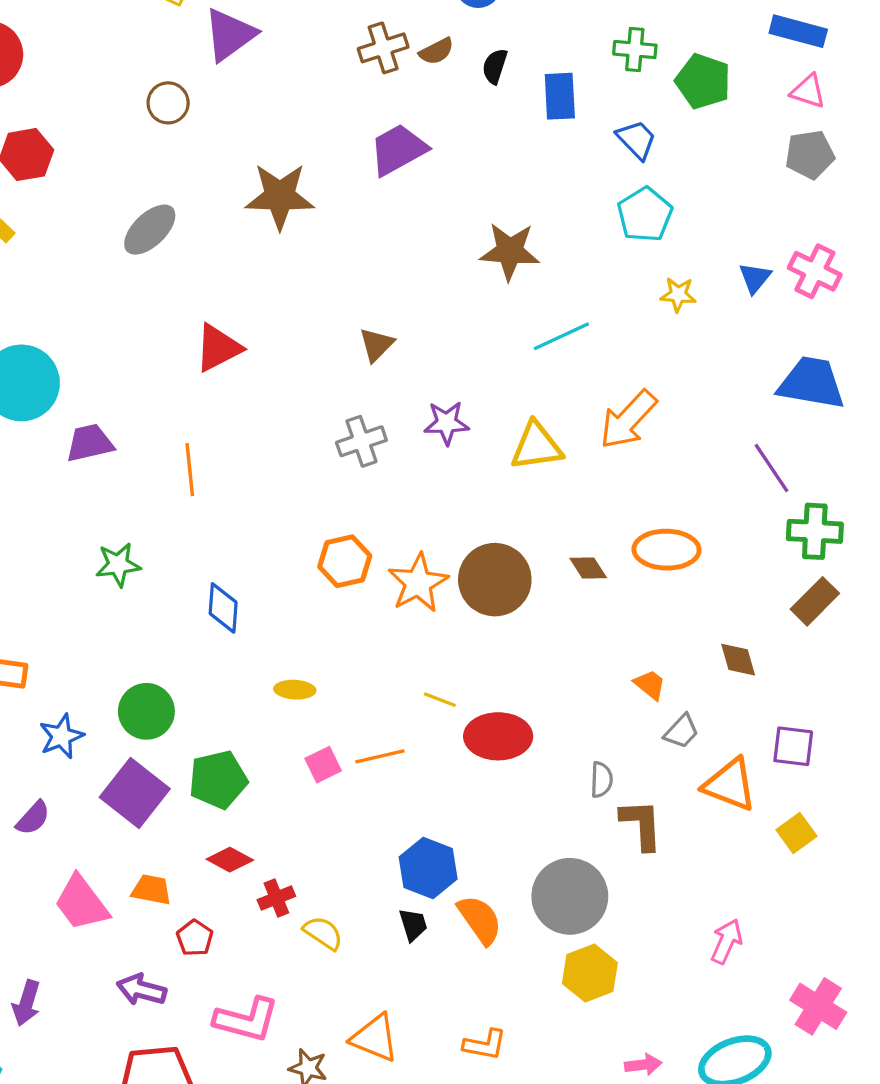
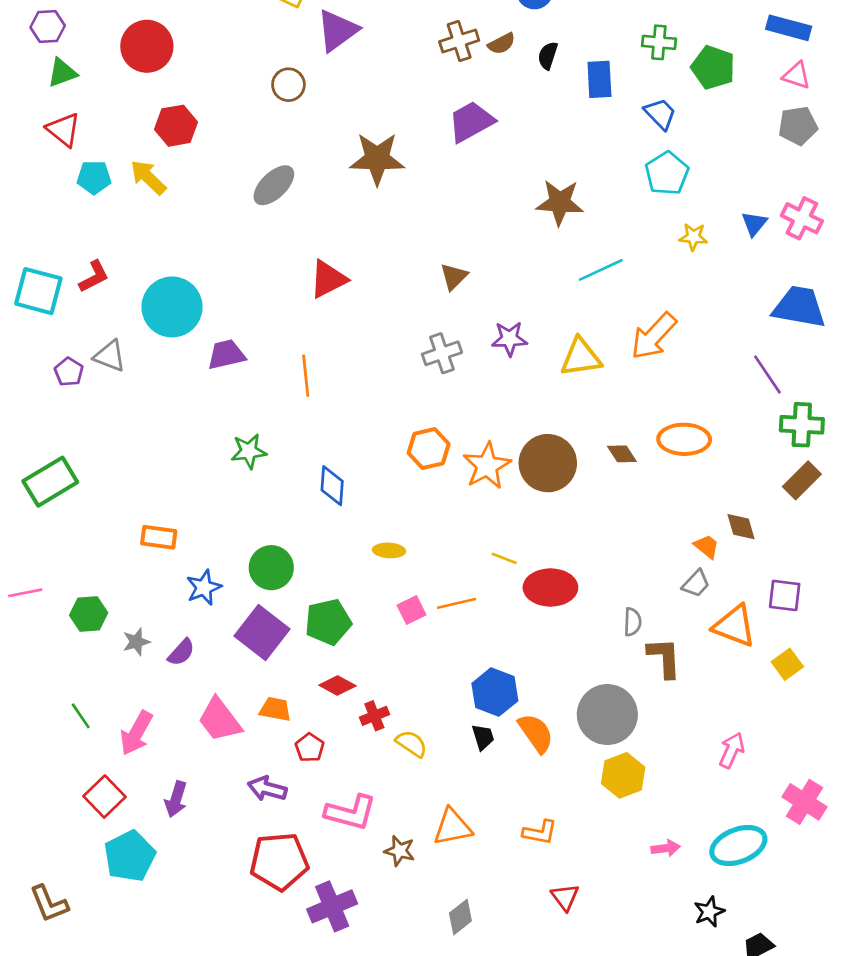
orange trapezoid: (650, 685) -> (707, 546), moved
orange triangle: (375, 1038) -> (453, 827), turned -33

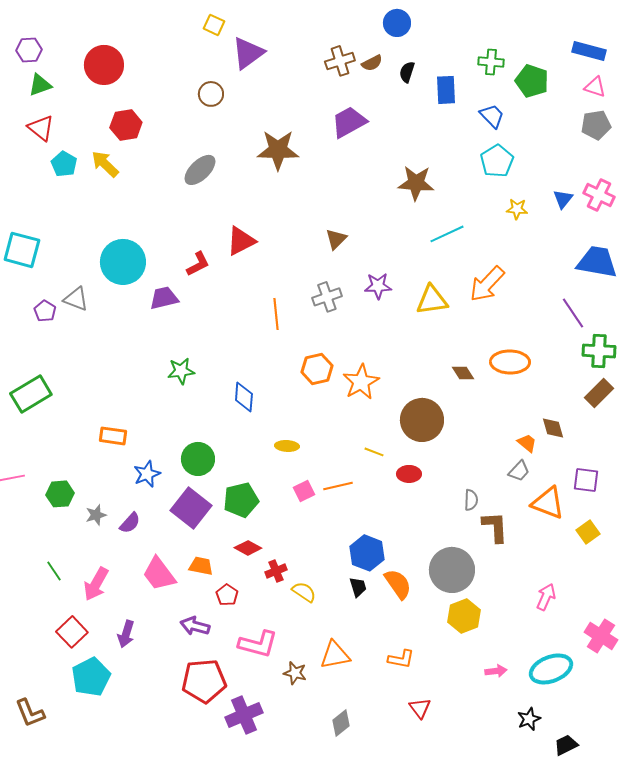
cyan pentagon: (94, 177) -> (64, 164), turned 30
red L-shape: (94, 277) -> (198, 264), moved
orange line: (306, 376) -> (276, 314), moved
brown circle: (548, 463) -> (422, 420), moved
red ellipse: (550, 587) -> (409, 474), size x0.6

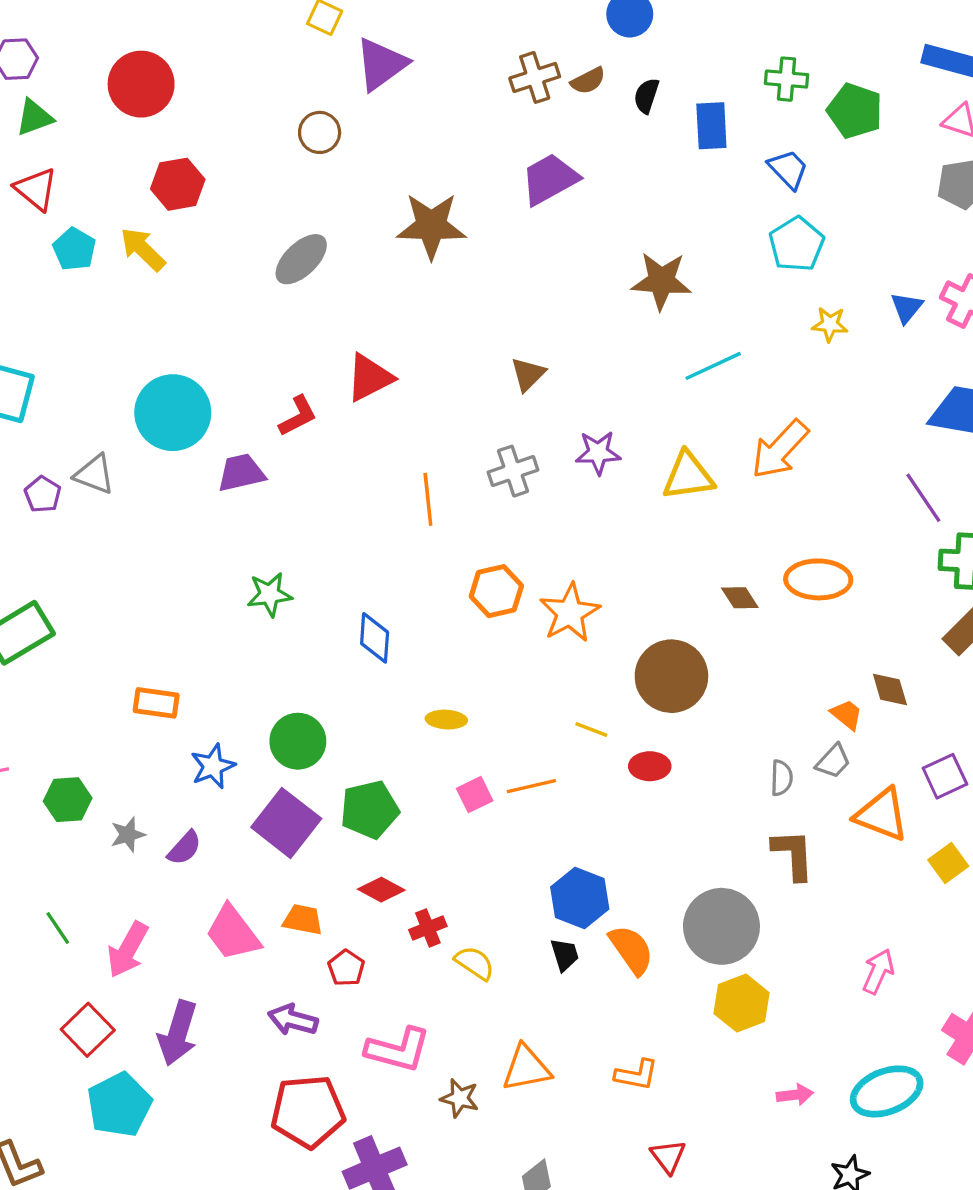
purple square: (586, 480) -> (945, 776), turned -32
gray semicircle: (471, 500) -> (782, 778), moved
purple arrow: (126, 634) -> (178, 1033), size x1.4

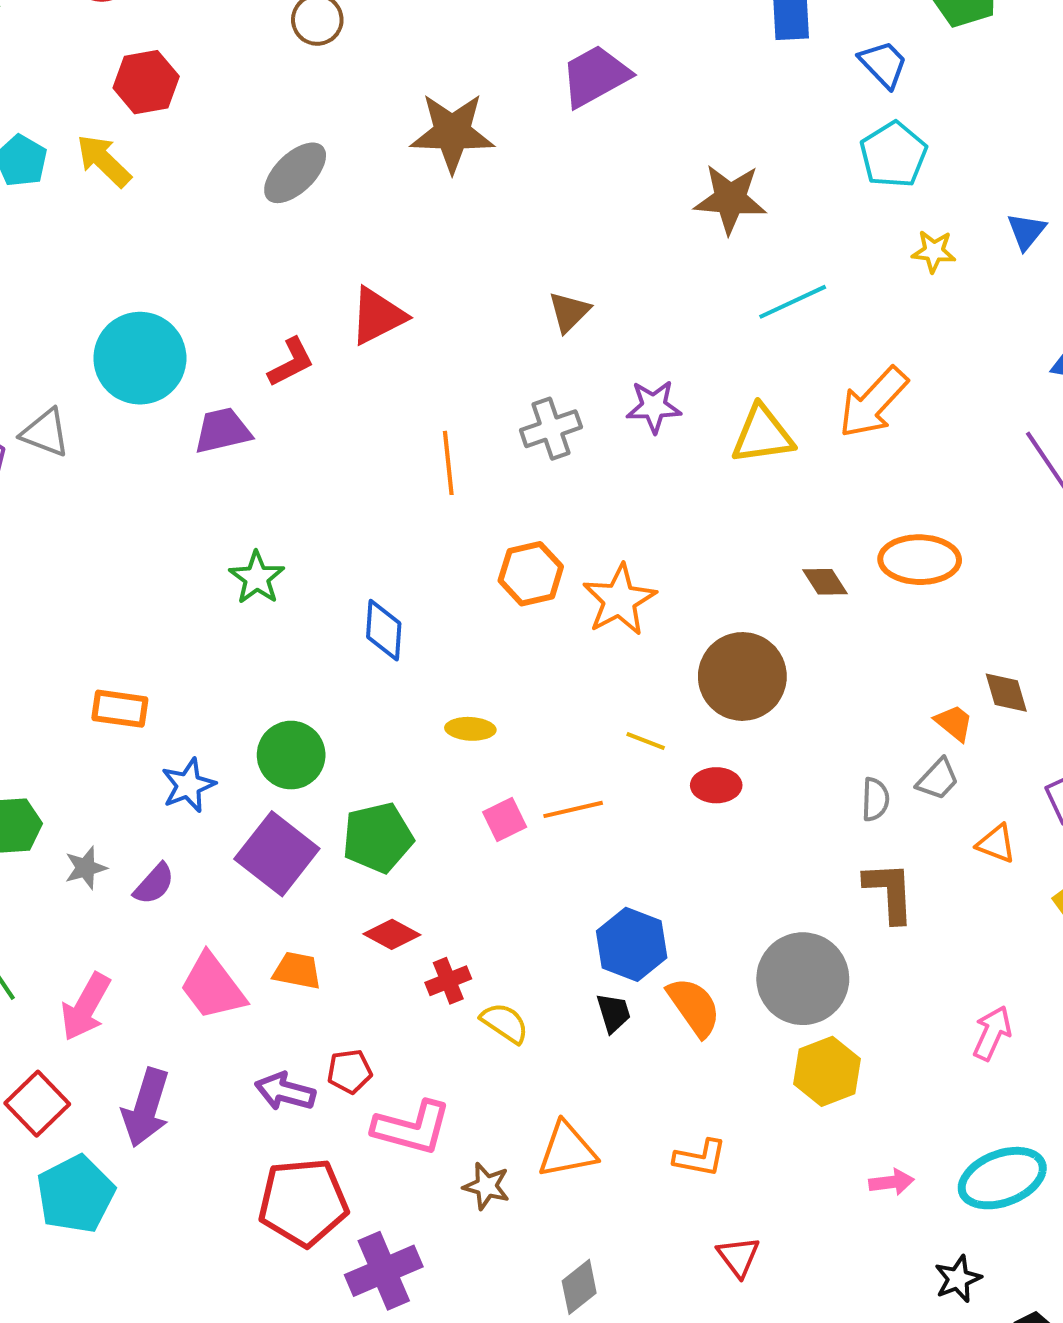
green star: (270, 594) -> (257, 578), turned -30
orange triangle: (882, 815) -> (996, 844), size x0.6
red pentagon: (346, 968) -> (350, 1071), moved, turned 30

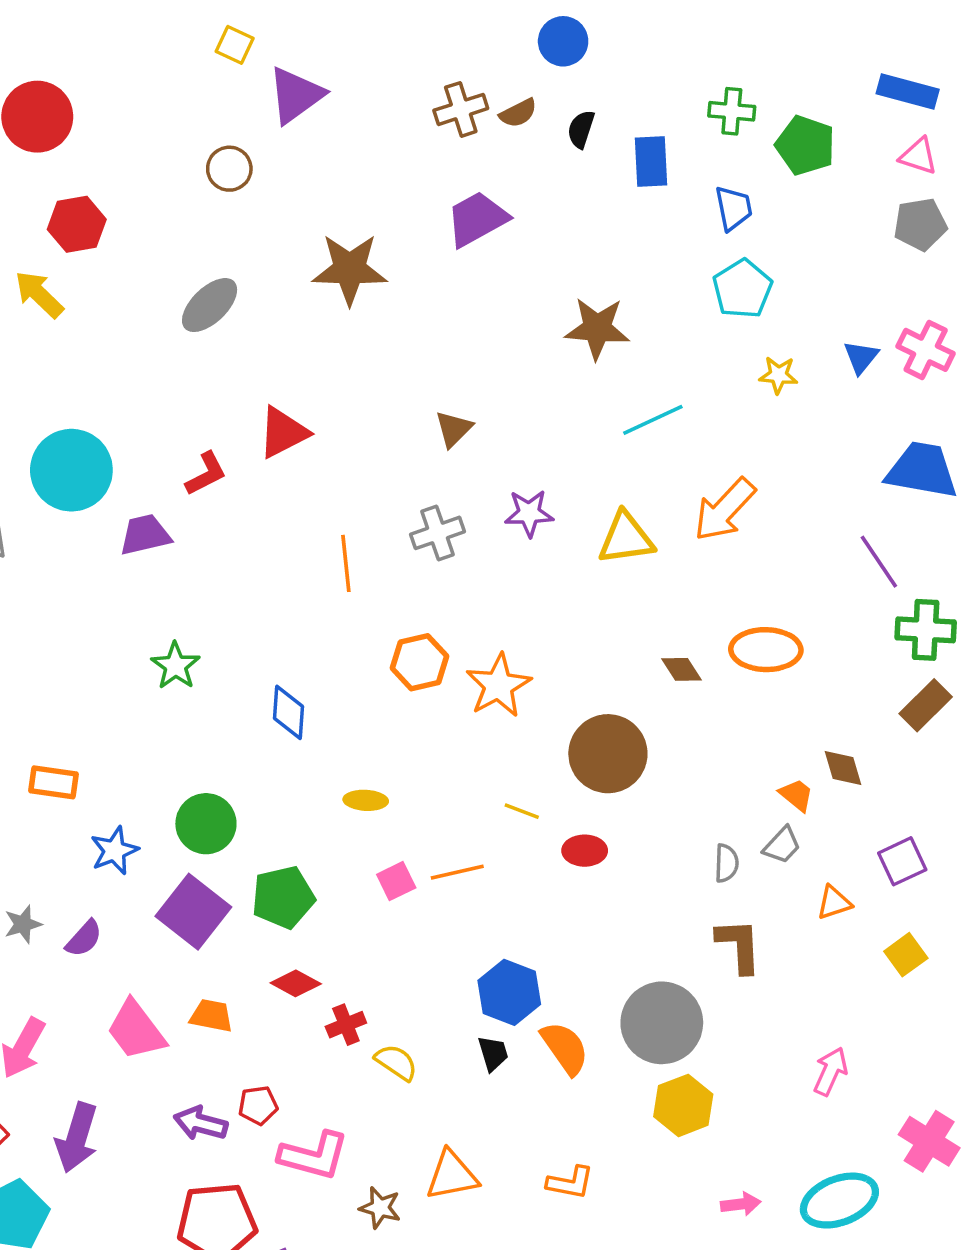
blue trapezoid: (883, 64) -> (734, 208), turned 33
orange triangle: (996, 844) -> (834, 903), turned -39

